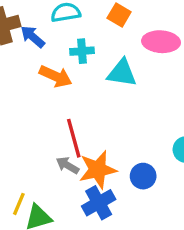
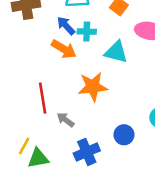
blue arrow: (33, 37) -> (66, 26), moved
red line: (74, 138) -> (43, 98), moved
orange star: (98, 170) -> (93, 87), moved

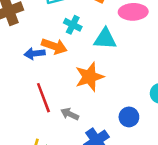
blue arrow: (66, 26) -> (35, 53), moved, turned -42
cyan cross: (87, 32) -> (73, 25), turned 36

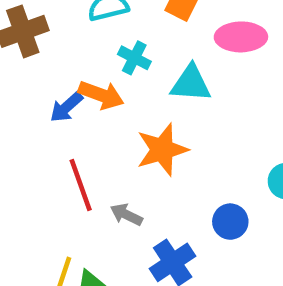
blue arrow: (35, 53) -> (66, 107), turned -36

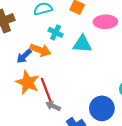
orange star: (162, 150) -> (28, 82), moved, turned -30
red line: (81, 185) -> (46, 90), moved
blue circle: (230, 222) -> (102, 108), size x1.5

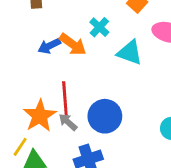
orange star: (28, 82) -> (40, 116), moved
blue circle: (102, 108) -> (105, 116), moved

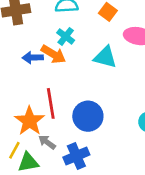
cyan cross: (99, 27) -> (66, 36), moved
blue arrow: (49, 46) -> (33, 58), turned 30
gray arrow: (68, 122) -> (47, 142), moved

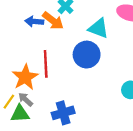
blue circle: (88, 116) -> (87, 55), moved
gray arrow: (47, 142) -> (25, 99), moved

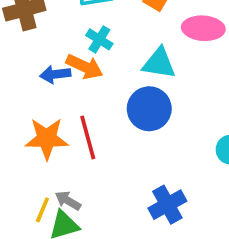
orange star: (25, 77) -> (47, 139), moved, turned -30
blue cross: (63, 113) -> (167, 205), moved

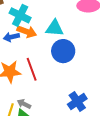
cyan cross: (99, 39) -> (20, 15), moved, size x1.5
cyan triangle: (159, 63) -> (55, 28), moved

